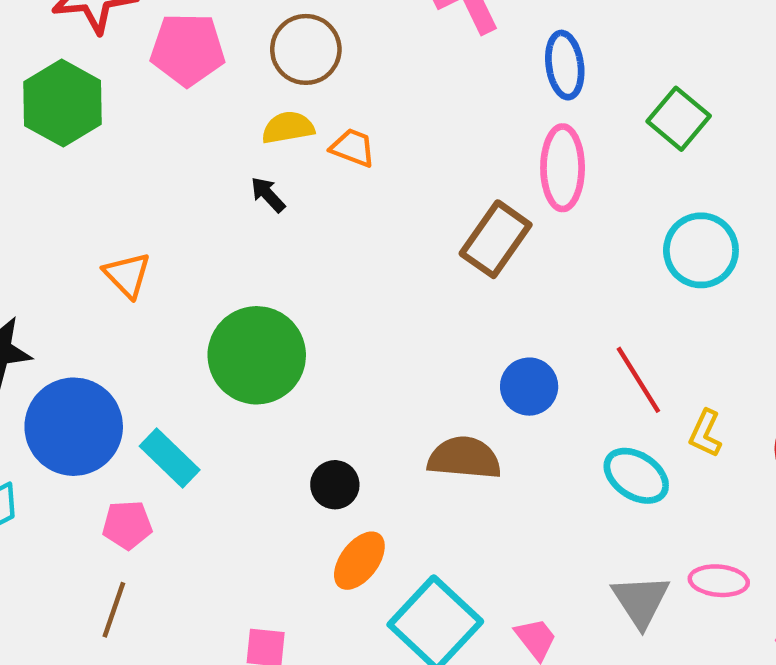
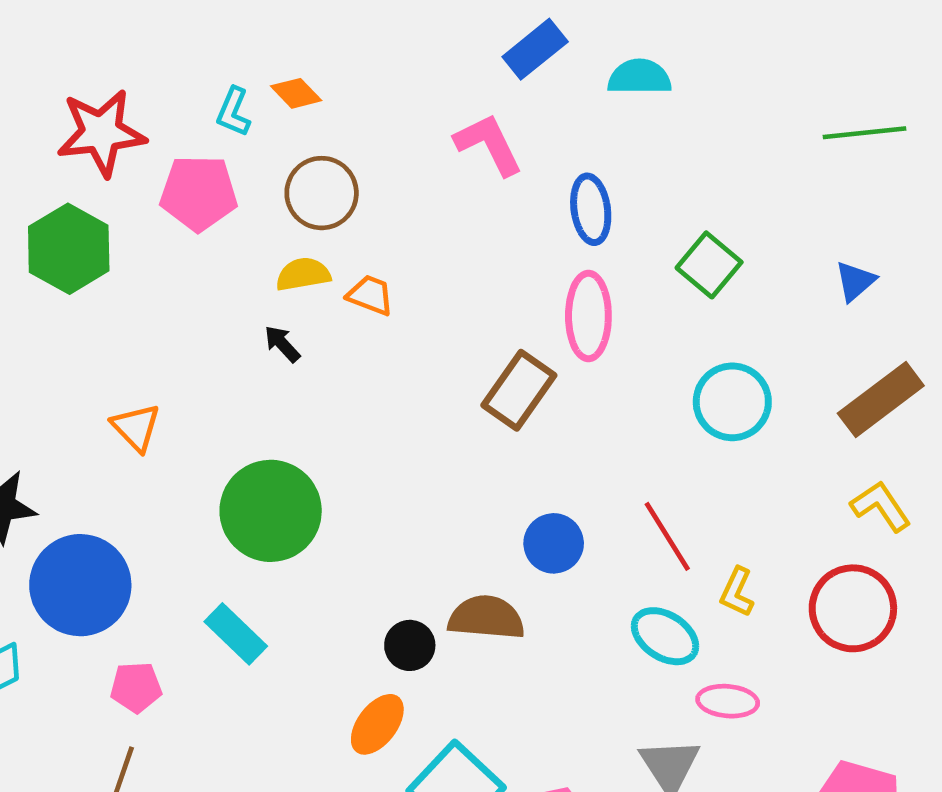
cyan rectangle: (170, 458) -> (236, 634), moved
black circle: (335, 485) -> (410, 645), moved
pink ellipse: (719, 581) -> (728, 701), moved

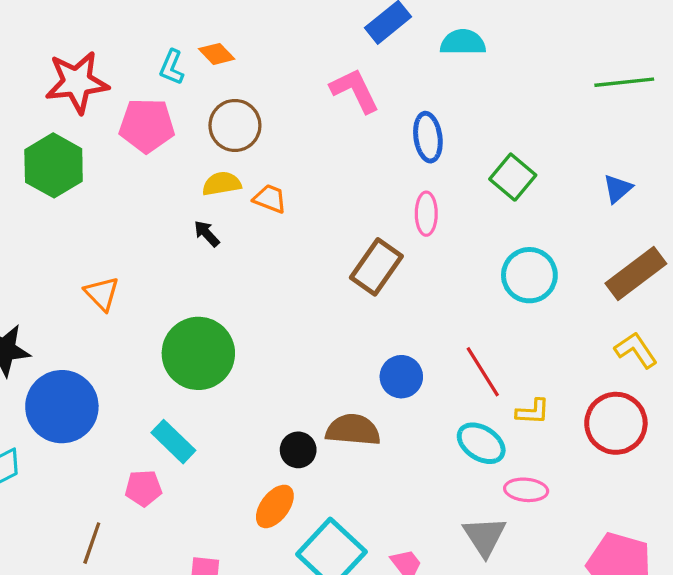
pink ellipse: (588, 316) -> (426, 214), size x0.7
yellow L-shape: (737, 592) -> (533, 412), turned -112
pink pentagon: (136, 687) -> (143, 488), moved

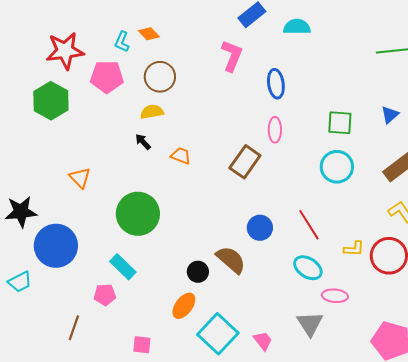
pink L-shape: (355, 91) -> (232, 56), turned 48
green square: (513, 177) -> (340, 123), moved, turned -36
orange trapezoid: (270, 199) -> (181, 156), moved
yellow L-shape: (533, 412) -> (354, 249), moved
brown semicircle: (353, 430) -> (231, 260), turned 36

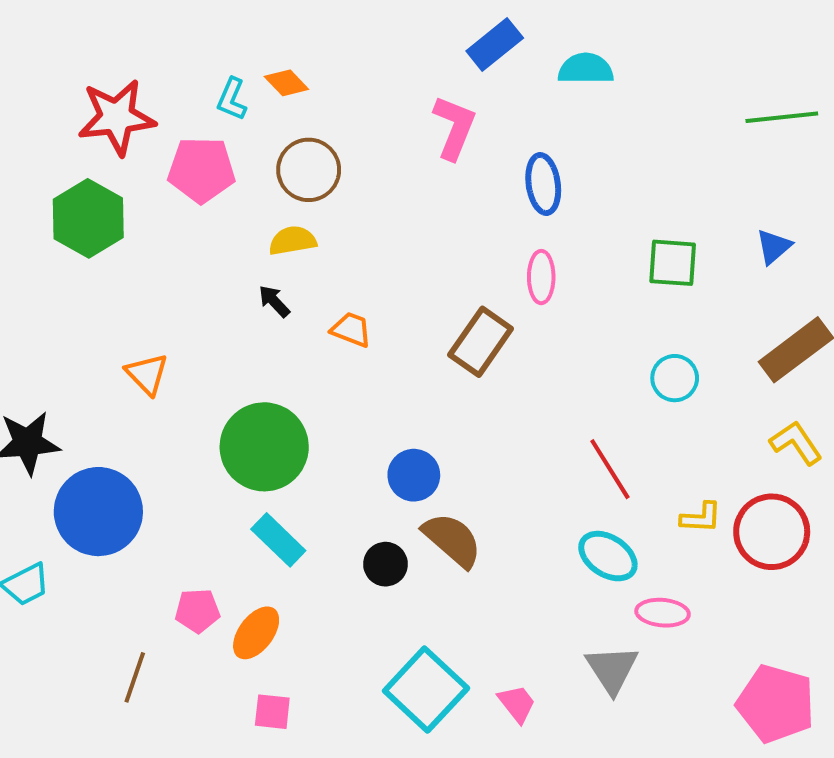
cyan circle: (337, 167) -> (675, 378), moved, size x0.7
blue circle: (260, 228) -> (414, 475), moved
cyan rectangle: (123, 267) -> (278, 540), moved
orange ellipse: (184, 306) -> (256, 633), moved

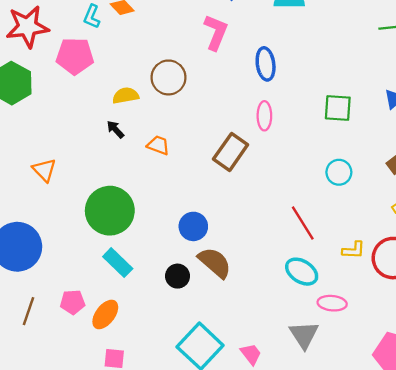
brown circle: (309, 170) -> (168, 77), moved
brown line: (135, 677) -> (29, 311), moved

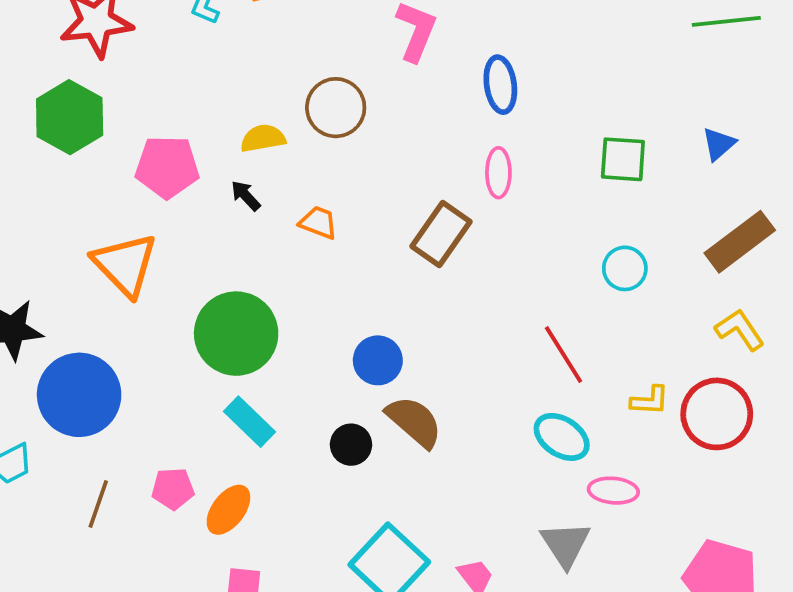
pink pentagon: (75, 56) -> (167, 167), moved
orange triangle: (44, 170) -> (125, 265), size x1.6

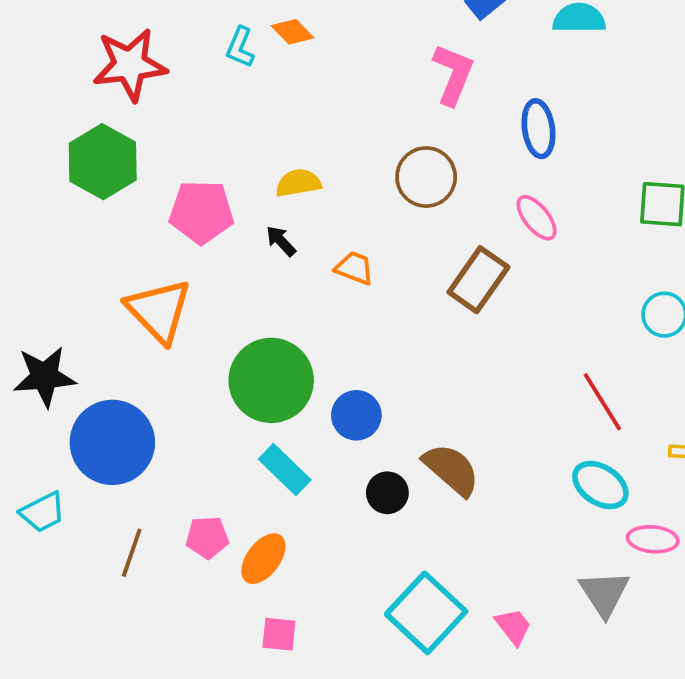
brown circle: (336, 108) -> (426, 177), moved
pink ellipse: (498, 173) -> (537, 218), turned -39
blue circle: (378, 360) -> (356, 415), moved

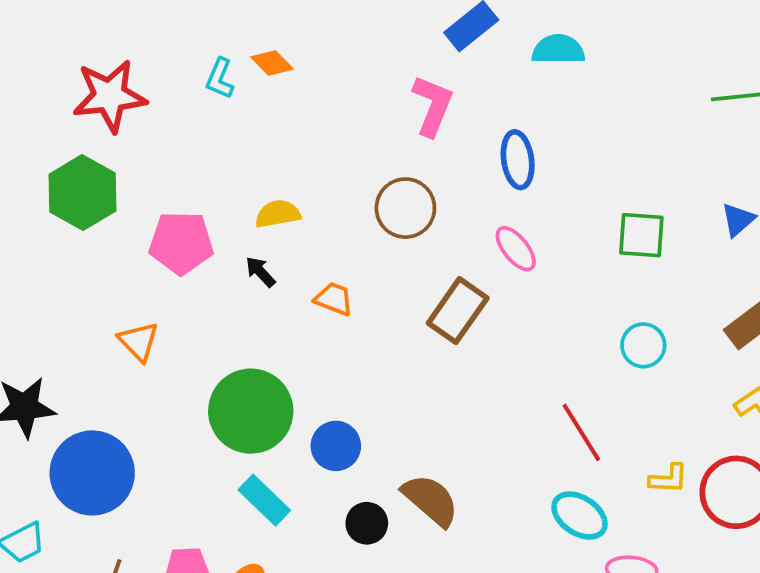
orange triangle: (159, 311) -> (139, 341), size x0.6

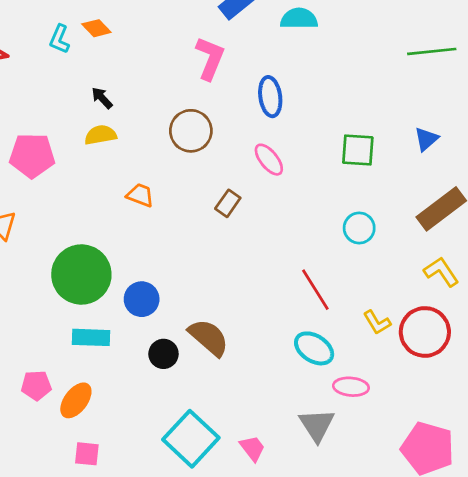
black arrow: (260, 272) -> (102, 98), moved
brown rectangle: (458, 311) -> (228, 203), size x0.6
yellow L-shape: (668, 479) -> (377, 322), turned 56
cyan rectangle: (264, 500) -> (91, 337), turned -42

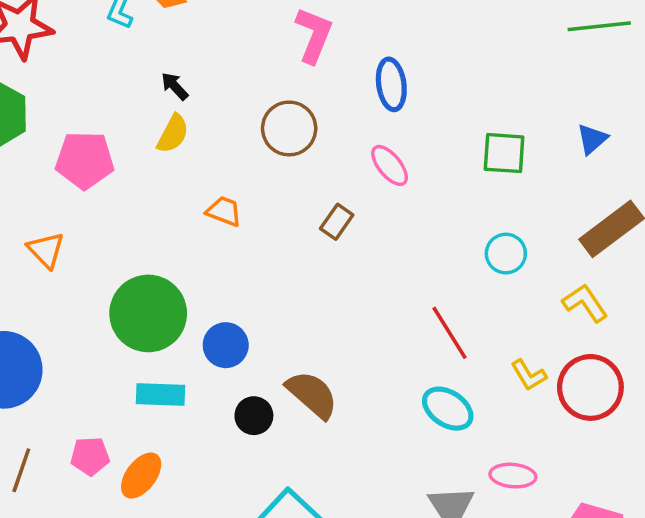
yellow semicircle: (101, 135) -> (173, 134), turned 128
yellow L-shape: (441, 272) -> (585, 303), moved
pink ellipse: (351, 387) -> (513, 476), moved

